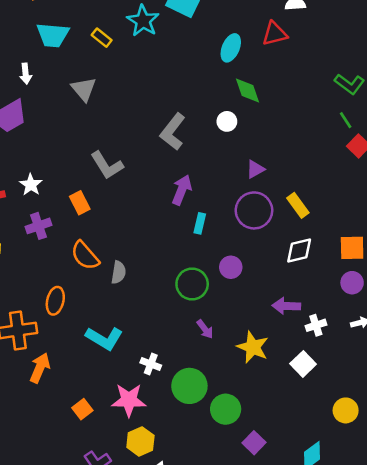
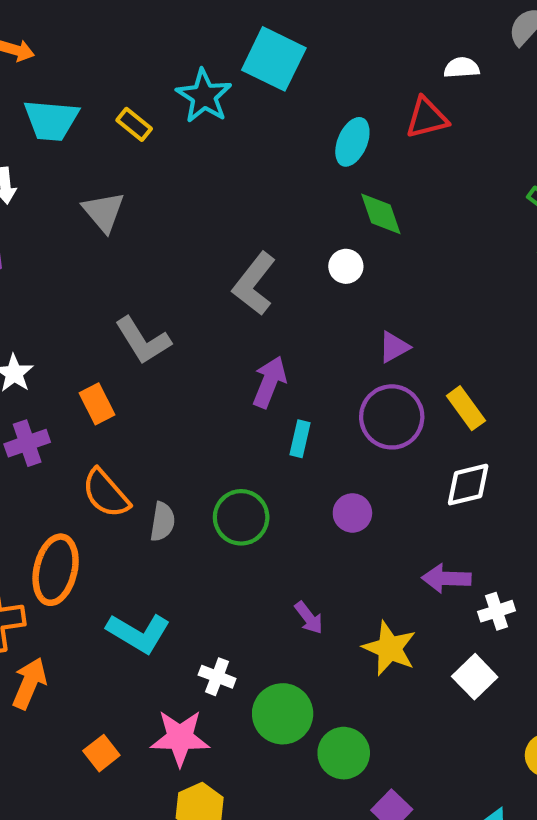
green circle: (192, 284) -> (241, 517), moved
orange ellipse: (55, 301) -> (56, 570), size x1.4

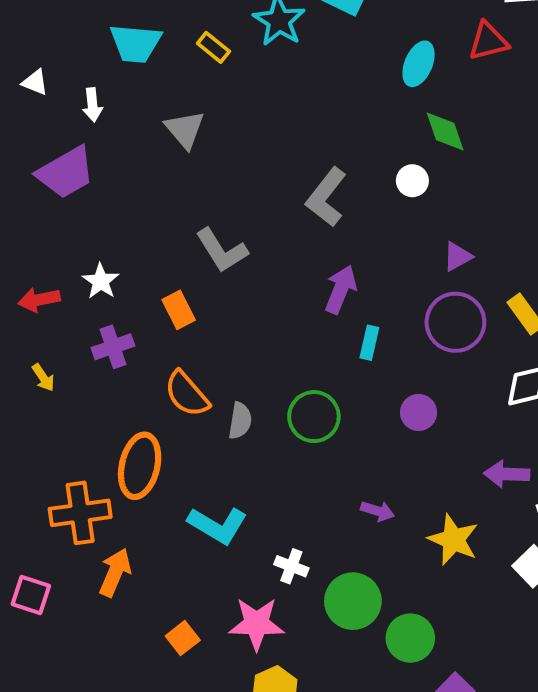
purple arrow: (309, 618) -> (378, 511), turned -36

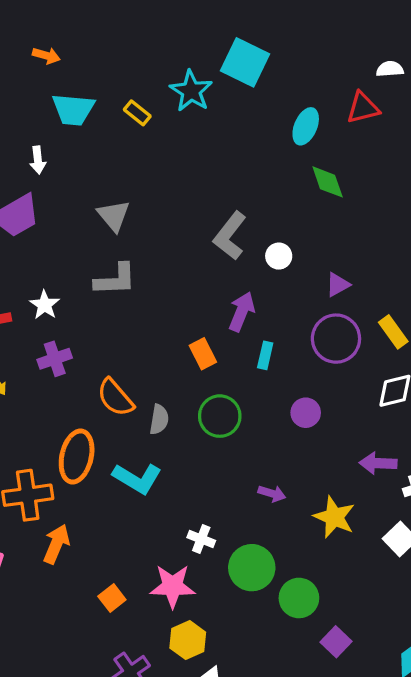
gray triangle: (185, 129) -> (114, 216), moved
white circle: (412, 181) -> (279, 256), moved
gray L-shape: (222, 250) -> (115, 280), moved, turned -60
orange rectangle: (179, 310) -> (203, 354), moved
cyan L-shape: (218, 525) -> (137, 478), moved

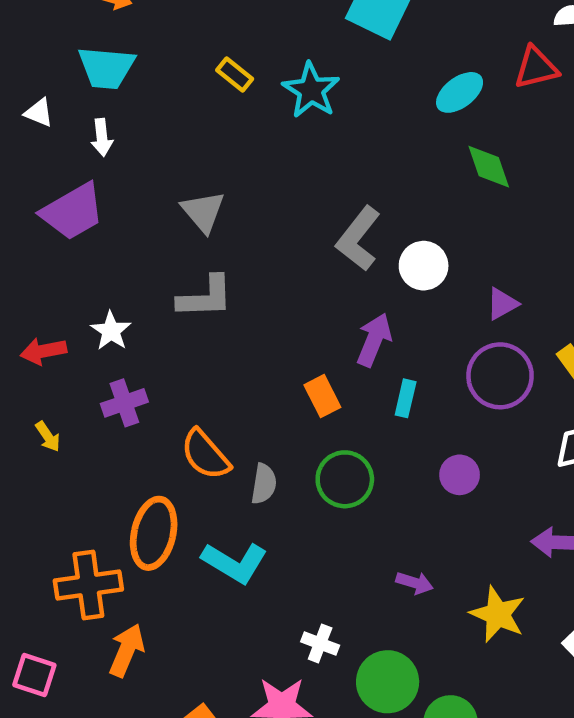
cyan star: (191, 91) -> (311, 90), moved
cyan trapezoid: (73, 109) -> (106, 68), moved
cyan ellipse: (306, 126) -> (460, 92), turned 30
white circle: (279, 256) -> (424, 266), size x1.4

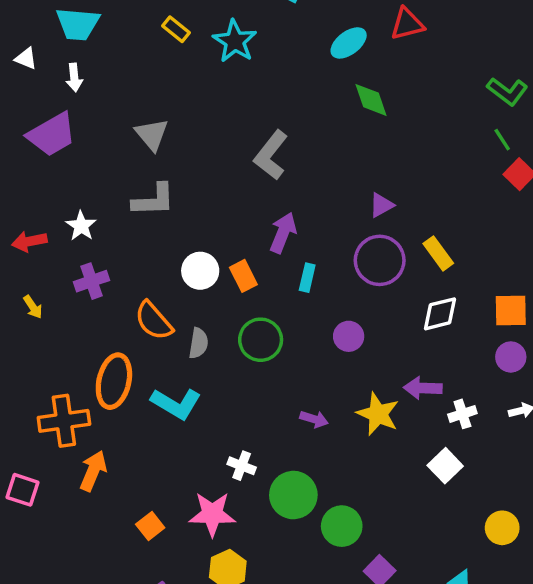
white circle: (424, 266) -> (200, 271), moved
yellow star: (498, 614) -> (378, 414), moved

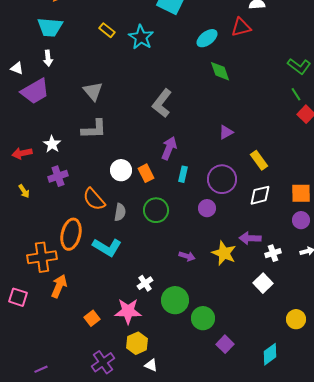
white triangle: (26, 59) -> (17, 68), moved
purple circle: (380, 260) -> (222, 179), moved
white cross: (242, 466) -> (145, 283), turned 35

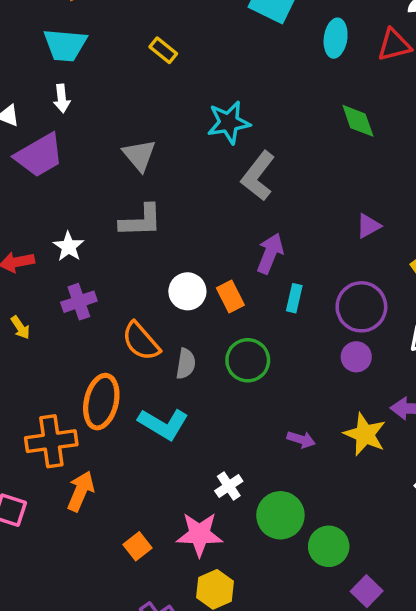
cyan star: (141, 37) -> (229, 123), moved, turned 30
cyan ellipse: (207, 38) -> (336, 38), moved, turned -45
purple circle: (207, 208) -> (356, 357), moved

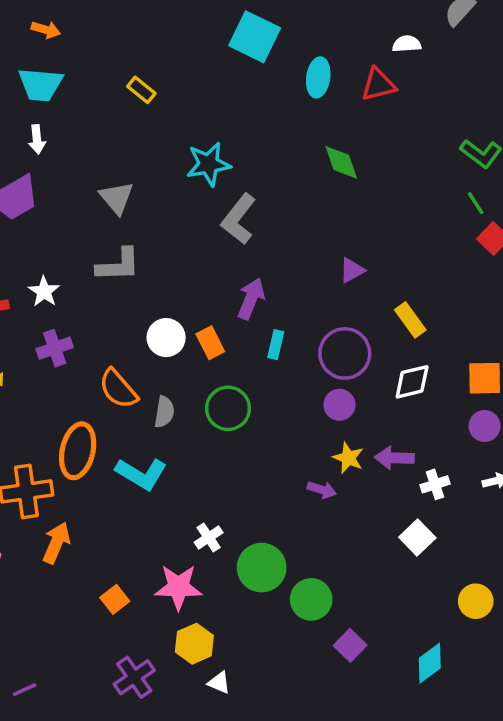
yellow star: (365, 434) -> (348, 458), moved, size x0.7
purple arrow: (301, 439) -> (322, 490), moved

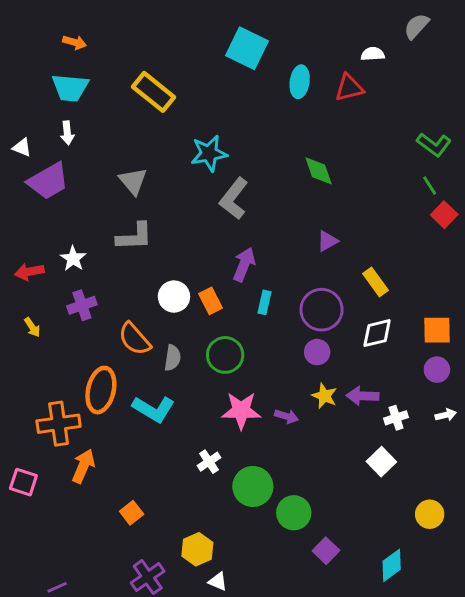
yellow rectangle: (141, 90) -> (154, 92), size x1.8
green diamond: (341, 162) -> (319, 171), moved
purple arrow: (322, 490) -> (286, 416), moved
pink star: (178, 587) -> (241, 410), moved

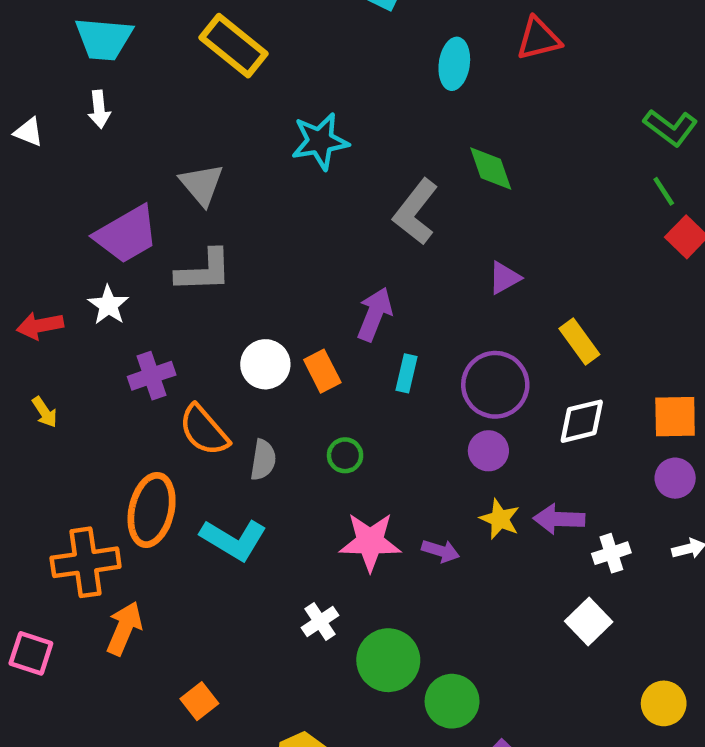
cyan ellipse: (300, 82) -> (454, 64), moved
purple trapezoid: (48, 181) -> (127, 235), moved
gray L-shape: (234, 199) -> (416, 212), moved
purple cross: (82, 305) -> (152, 376), moved
green circle: (225, 355) -> (345, 455), size x0.6

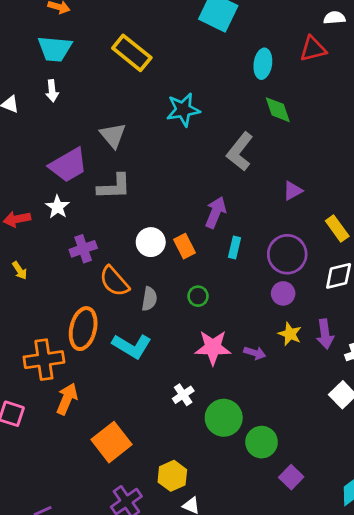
green diamond: (491, 169) -> (278, 110), moved
purple arrow: (559, 519) -> (325, 334), turned -100
orange square: (199, 701) -> (112, 442), size x1.8

